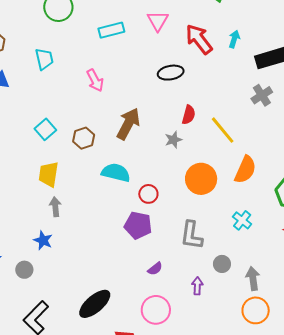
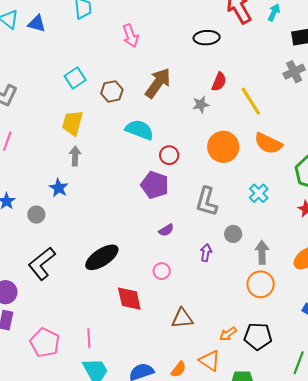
orange semicircle: (245, 170) -> (268, 143), turned 84
pink circle: (156, 310) -> (162, 271), size x0.6

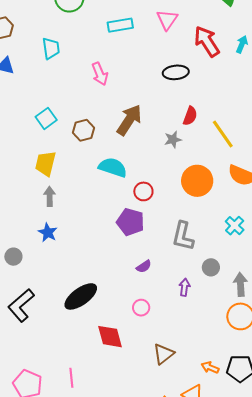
blue star: (59, 188) -> (48, 232), moved
brown triangle: (182, 318) -> (164, 354), turned -30
orange arrow: (228, 334) -> (210, 367), turned 60

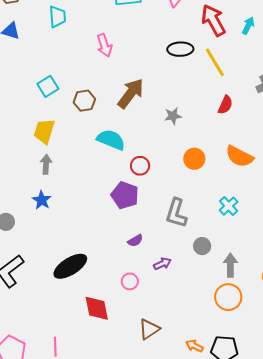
red semicircle: (190, 116) -> (225, 105), moved
yellow line: (223, 134) -> (215, 62), moved
orange circle: (197, 181) -> (194, 159), size x0.7
purple arrow: (185, 287) -> (162, 264), moved, turned 54

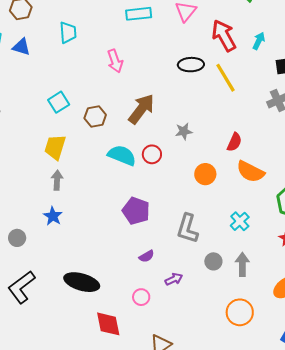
red semicircle: (225, 105) -> (234, 142), moved
red circle: (140, 166) -> (152, 154), moved
gray arrow: (230, 265) -> (242, 264), moved
black ellipse: (70, 266) -> (82, 282), turned 48

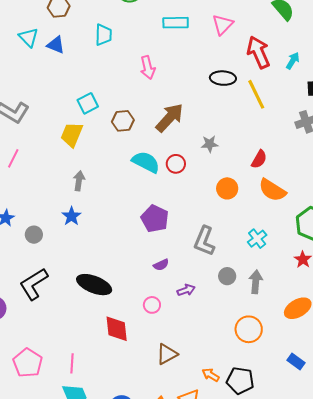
yellow trapezoid: (55, 147) -> (72, 135), moved

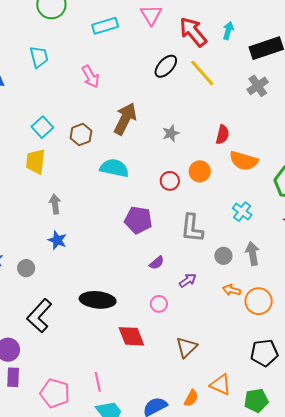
black ellipse: (223, 78) -> (166, 66), turned -35
red circle: (176, 164) -> (170, 181), moved
orange arrow: (211, 375) -> (232, 290), moved

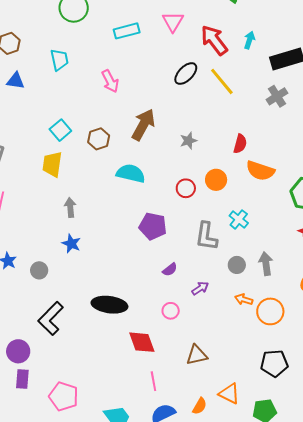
cyan cross: (242, 212) -> (239, 219), moved
brown triangle: (187, 347) -> (197, 355), turned 30
pink line: (98, 382) -> (153, 381), moved

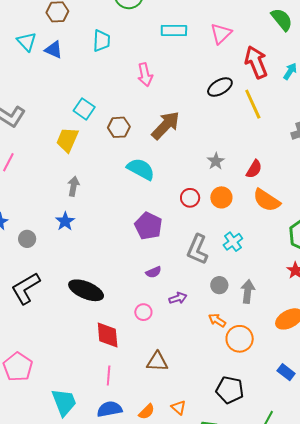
cyan square: (60, 130) -> (84, 109), turned -30
gray star: (188, 141) -> (216, 161), moved, turned -30
orange triangle: (229, 394) -> (179, 407), size x0.7

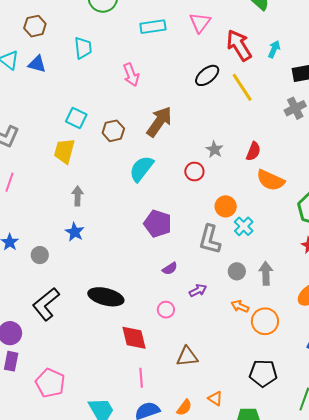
cyan semicircle: (141, 169) -> (141, 169), turned -72
orange circle: (221, 197) -> (226, 206), moved
red circle: (190, 198) -> (194, 172), moved

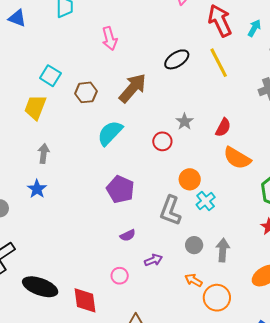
black ellipse: (207, 75) -> (177, 59), moved
black ellipse: (106, 297) -> (40, 287), moved

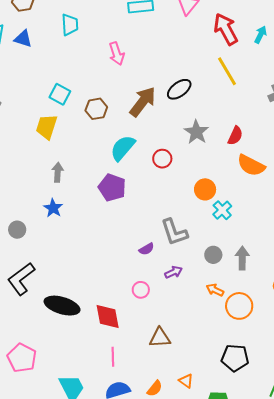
black ellipse: (177, 59) -> (179, 89), moved
gray star: (185, 122) -> (196, 132), size x1.4
red circle: (162, 141) -> (162, 159), moved
purple pentagon: (120, 189) -> (112, 188), moved
gray L-shape: (170, 211) -> (174, 232), moved, turned -36

